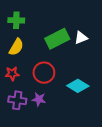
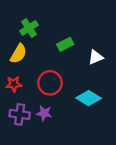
green cross: (16, 20) -> (29, 28), moved, turned -35
white triangle: (81, 38) -> (96, 57), moved
green rectangle: (57, 39) -> (65, 44), size x0.6

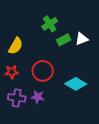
green cross: (29, 28) -> (50, 24), moved
green rectangle: (65, 44) -> (64, 40), moved
white triangle: (96, 57) -> (82, 39), moved

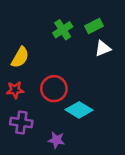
green rectangle: (64, 40) -> (94, 26), moved
cyan diamond: (76, 84) -> (79, 110), moved
purple star: (38, 97) -> (56, 140), moved

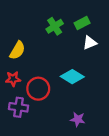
red circle: (54, 89) -> (38, 89), moved
cyan diamond: (79, 110) -> (72, 77), moved
purple star: (56, 140) -> (78, 119), moved

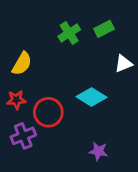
white triangle: (90, 43) -> (123, 64), moved
purple cross: (19, 107) -> (23, 136), turned -30

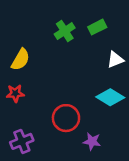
cyan diamond: (91, 97) -> (110, 97), moved
red circle: (48, 112) -> (66, 118), moved
purple cross: (23, 136) -> (22, 141), moved

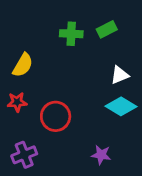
green cross: (65, 31) -> (71, 34), turned 36
white triangle: (115, 60) -> (120, 75), moved
red circle: (66, 118) -> (56, 116), moved

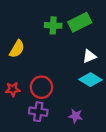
green rectangle: (107, 29) -> (80, 22), size x1.5
red star: (17, 102) -> (13, 89), moved
purple cross: (24, 155) -> (38, 112), moved, turned 30

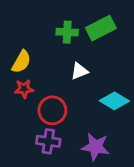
white triangle: (89, 56) -> (79, 71), moved
red star: (13, 89) -> (24, 89), moved
purple star: (76, 116) -> (96, 147), size x1.5

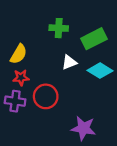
green rectangle: (101, 28) -> (94, 39), moved
cyan diamond: (114, 101) -> (100, 71), moved
purple cross: (48, 141) -> (15, 101), moved

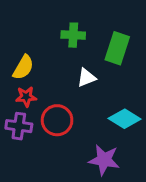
green rectangle: (94, 39) -> (117, 48), turned -45
cyan diamond: (100, 71) -> (125, 119), moved

